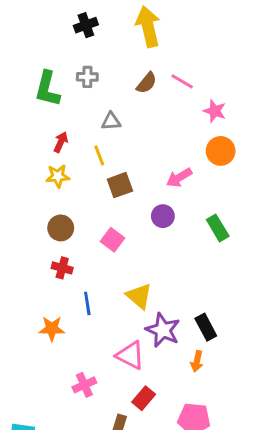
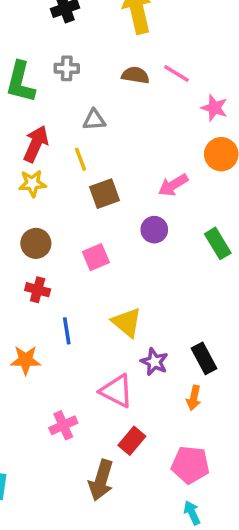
brown semicircle: (147, 83) -> (135, 75), turned -120
red arrow: (61, 142) -> (36, 144), size x1.5
pink square: (113, 240) -> (96, 257), turned 30
purple star: (163, 330) -> (154, 362), size x0.7

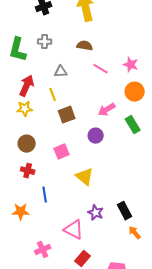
pink line: (177, 74) -> (101, 69), moved
green rectangle: (218, 243) -> (133, 125), moved
yellow triangle: (127, 322) -> (85, 177), moved
orange arrow: (194, 398) -> (135, 233), moved, turned 128

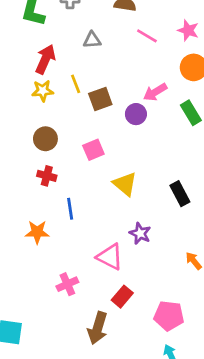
yellow line: (53, 95) -> (76, 84), moved
purple circle: (96, 136) -> (136, 114), moved
black rectangle: (125, 211) -> (180, 194), moved

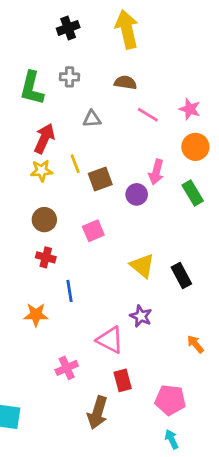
pink arrow: (155, 92) -> (156, 172), turned -45
yellow triangle: (125, 184) -> (142, 266), moved
red rectangle: (122, 297) -> (123, 380), turned -55

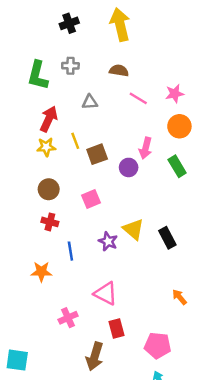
pink star: (190, 109) -> (175, 94), turned -30
purple star: (141, 316) -> (108, 241), moved

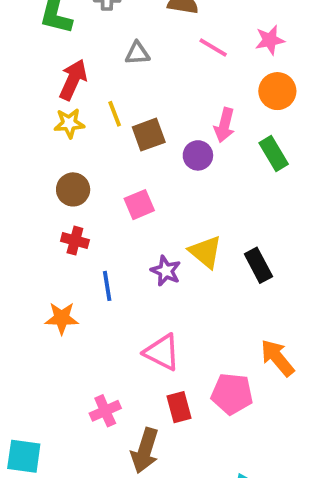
orange arrow: (179, 297) -> (277, 358), size x1.5
pink cross: (68, 318) -> (105, 411), moved
pink pentagon: (158, 346) -> (232, 394), moved

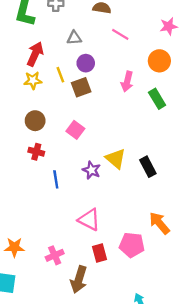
pink star: (270, 40) -> (169, 26), moved
purple circle: (198, 155) -> (86, 63), moved
pink square: (139, 205) -> (75, 130), turned -30
orange star: (62, 318) -> (14, 247), moved

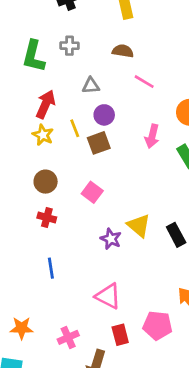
yellow star: (33, 80) -> (43, 135), turned 30
blue line: (56, 179) -> (51, 268), moved

